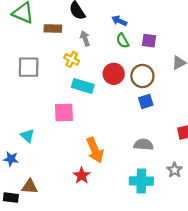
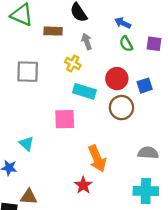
brown circle: (142, 76) -> (121, 108), moved
blue square: (146, 101) -> (145, 86), moved

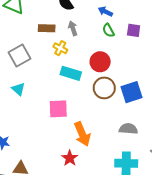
brown rectangle: (53, 31) -> (47, 28), moved
gray square: (28, 72) -> (19, 55), turned -30
blue square: (145, 86) -> (131, 92), moved, size x1.5
pink square: (65, 119) -> (58, 109), moved
cyan triangle: (26, 143) -> (18, 89), moved

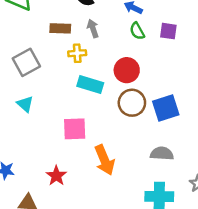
yellow cross: (60, 48) -> (77, 53), turned -32
red star: (70, 158) -> (56, 176), moved

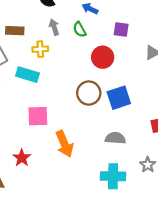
brown rectangle: (60, 28) -> (15, 31), moved
green semicircle: (137, 31) -> (80, 29), moved
red circle: (127, 70) -> (103, 57), moved
cyan rectangle: (90, 84) -> (27, 75), moved

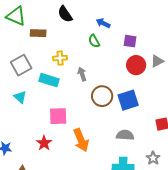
gray arrow: (54, 27) -> (82, 74), moved
brown rectangle: (15, 31) -> (38, 33), moved
red circle: (103, 57) -> (136, 65), moved
red star: (22, 158) -> (44, 143), moved

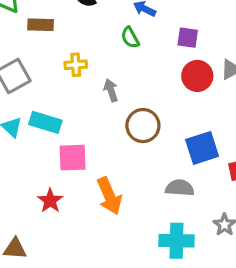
cyan rectangle: (49, 80) -> (45, 122), moved
blue square: (128, 100) -> (202, 148), moved

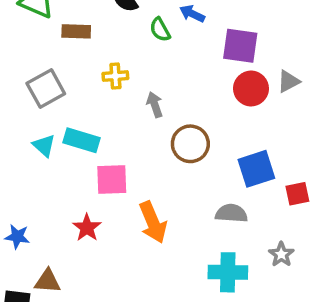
green semicircle: (130, 38) -> (160, 30), moved
purple square: (188, 38) -> (240, 46), size x1.5

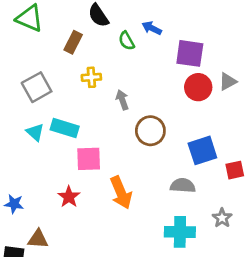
brown rectangle: (76, 31) -> (73, 42), moved, turned -65

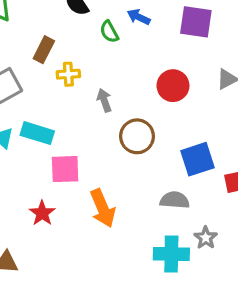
brown rectangle: (73, 42) -> (44, 50), moved
purple square: (190, 53) -> (196, 22), moved
red circle: (198, 87) -> (173, 86), moved
gray star: (222, 218) -> (206, 238), moved

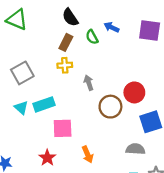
brown rectangle: (44, 50) -> (66, 42), moved
red circle: (173, 86) -> (134, 92), moved
cyan rectangle: (37, 133) -> (44, 104), turned -36
orange arrow: (103, 208) -> (88, 154), size x0.7

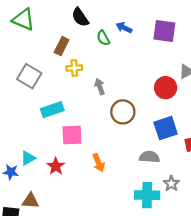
brown rectangle: (66, 42) -> (62, 46), moved
gray square: (22, 73) -> (29, 76), turned -30
red circle: (134, 92) -> (166, 88), moved
cyan triangle: (21, 108) -> (28, 158), moved, turned 48

